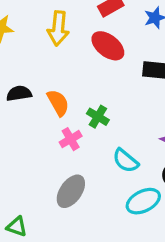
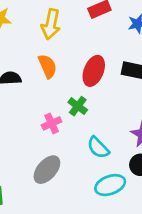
red ellipse: (108, 46) -> (94, 71), moved, turned 68
orange semicircle: (58, 103) -> (48, 66), moved

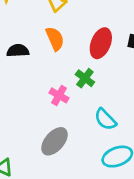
pink cross: (52, 123) -> (59, 95), turned -36

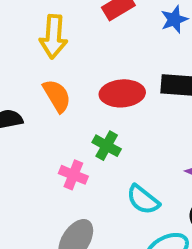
red ellipse: (101, 43) -> (122, 93), turned 72

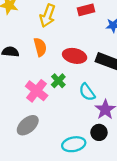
pink cross: (73, 175) -> (37, 91), size x1.5
cyan semicircle: (143, 200) -> (87, 92), moved

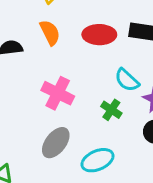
green cross: (58, 81) -> (111, 110), moved
cyan ellipse: (74, 144) -> (97, 160), moved

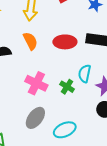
cyan semicircle: (127, 80) -> (85, 74), turned 60
green cross: (111, 110) -> (67, 87), moved

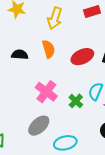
red ellipse: (65, 42) -> (82, 57), turned -35

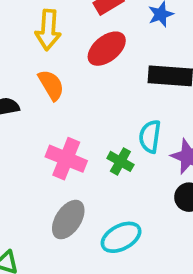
red ellipse: (82, 57) -> (107, 49), moved

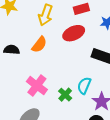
orange semicircle: (51, 85) -> (39, 45), turned 54

